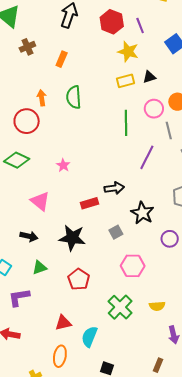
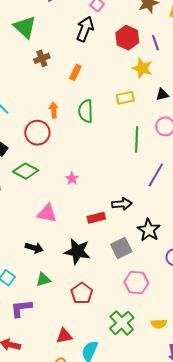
yellow rectangle: (126, 81) -> (125, 98), moved
pink triangle: (40, 201) -> (47, 213), turned -30
gray square: (116, 232) -> (121, 248), size x1.5

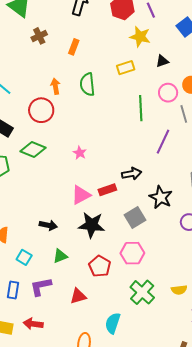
pink triangle: (47, 213) -> (81, 195), moved, turned -35
pink hexagon: (136, 282) -> (132, 253), moved
red triangle: (64, 336) -> (78, 296), moved

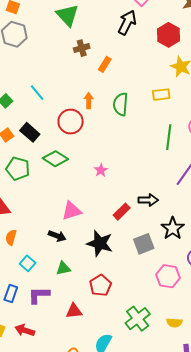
orange rectangle: (74, 47) -> (105, 64), moved
red rectangle: (107, 190) -> (122, 212), turned -36
pink triangle: (81, 195) -> (72, 211), moved
pink hexagon: (132, 253) -> (168, 276), moved

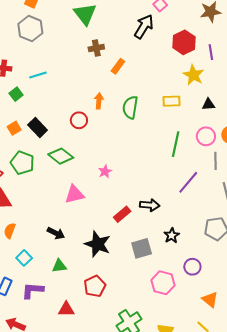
cyan line: (37, 93) -> (38, 75), moved, turned -72
red circle: (71, 122) -> (79, 120), size x0.7
pink triangle: (72, 211) -> (74, 194), moved
black star: (173, 228) -> (172, 235), size x0.7

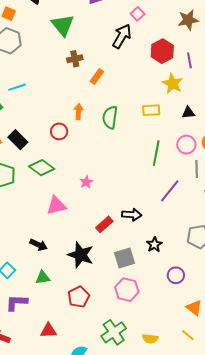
pink hexagon: (163, 283) -> (127, 290), moved
red triangle: (66, 309) -> (48, 331), moved

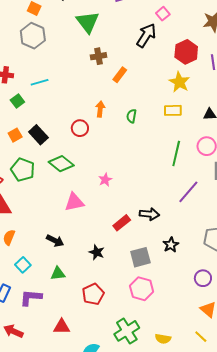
yellow star: (173, 84) -> (179, 82), moved
green semicircle: (110, 117) -> (131, 116), size x0.6
black star: (81, 255) -> (97, 252), size x0.6
purple circle: (176, 275) -> (203, 278), moved

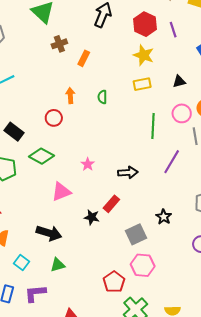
black arrow: (149, 214) -> (128, 172), moved
black arrow: (55, 241) -> (49, 233), size x1.4
black star: (97, 252) -> (92, 217), moved
red pentagon: (93, 294) -> (114, 282), moved

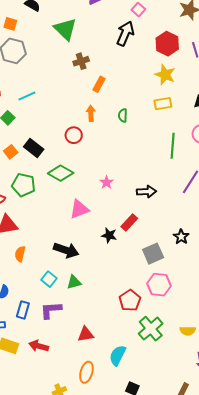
orange rectangle: (84, 58) -> (99, 84), moved
cyan square: (22, 263) -> (49, 279), moved

